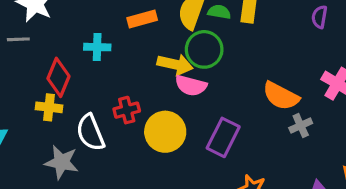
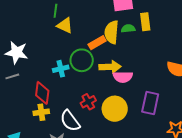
orange rectangle: (142, 19) -> (97, 43), moved
green circle: (204, 49) -> (82, 60), moved

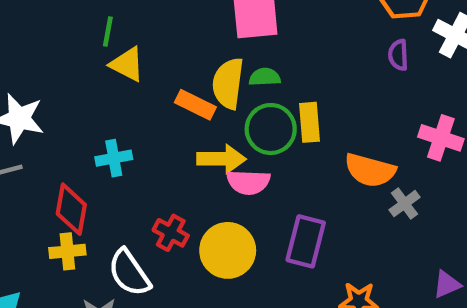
yellow rectangle: (145, 22) -> (309, 122), moved
orange rectangle: (97, 43) -> (195, 105), turned 54
green circle: (82, 60) -> (271, 129), moved
red cross: (88, 102) -> (171, 233), turned -35

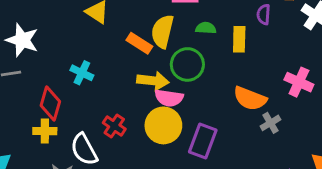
purple semicircle: (398, 55) -> (264, 14), moved
green semicircle: (265, 77) -> (206, 28), moved
yellow rectangle: (309, 122) -> (239, 39), moved
cyan cross: (114, 158) -> (82, 73), turned 30
yellow circle: (228, 250) -> (163, 125), moved

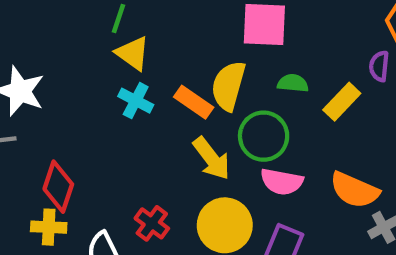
yellow rectangle: (239, 39) -> (342, 102), turned 40
cyan cross: (82, 73) -> (136, 101), moved
yellow arrow: (153, 81) -> (211, 158), turned 44
pink semicircle: (169, 98) -> (282, 182), moved

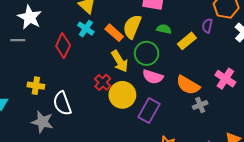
red diamond: (58, 187) -> (63, 46), moved
red cross: (152, 223) -> (103, 82), moved

